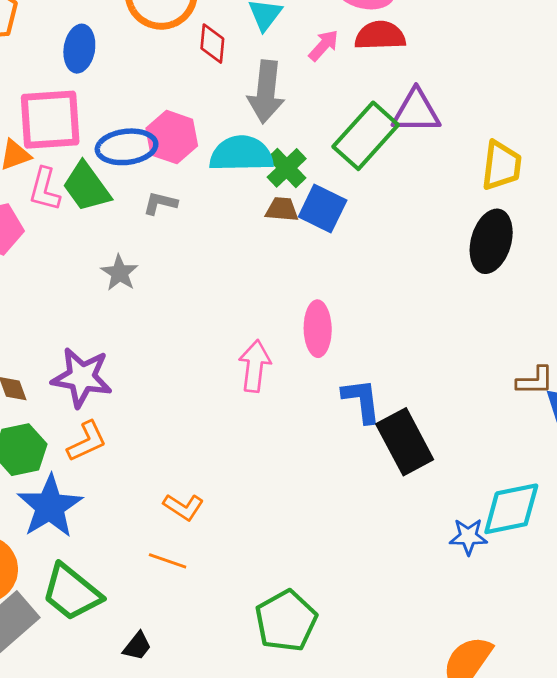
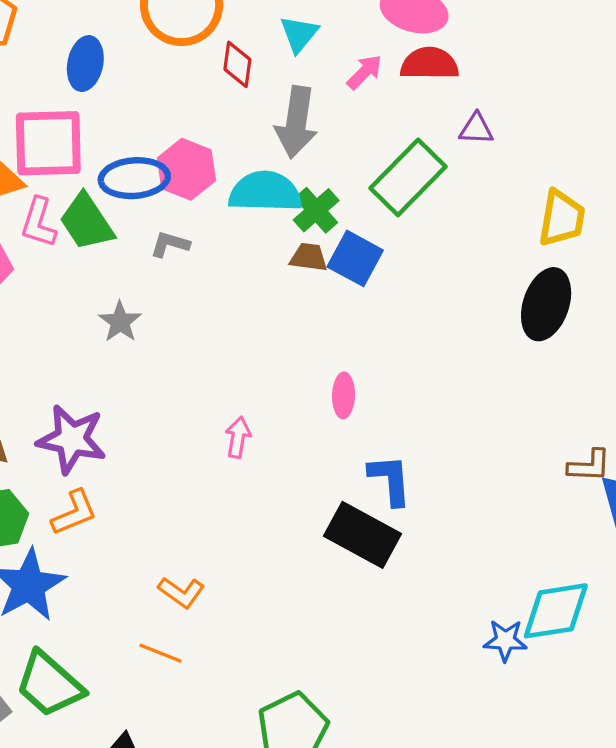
purple triangle: (416, 111) -> (476, 129), moved, size x0.6
pink ellipse: (318, 329) -> (344, 395), size x0.7
pink arrow: (255, 366) -> (238, 437), moved, size x0.7
black rectangle: (405, 442) -> (362, 535), moved, turned -36

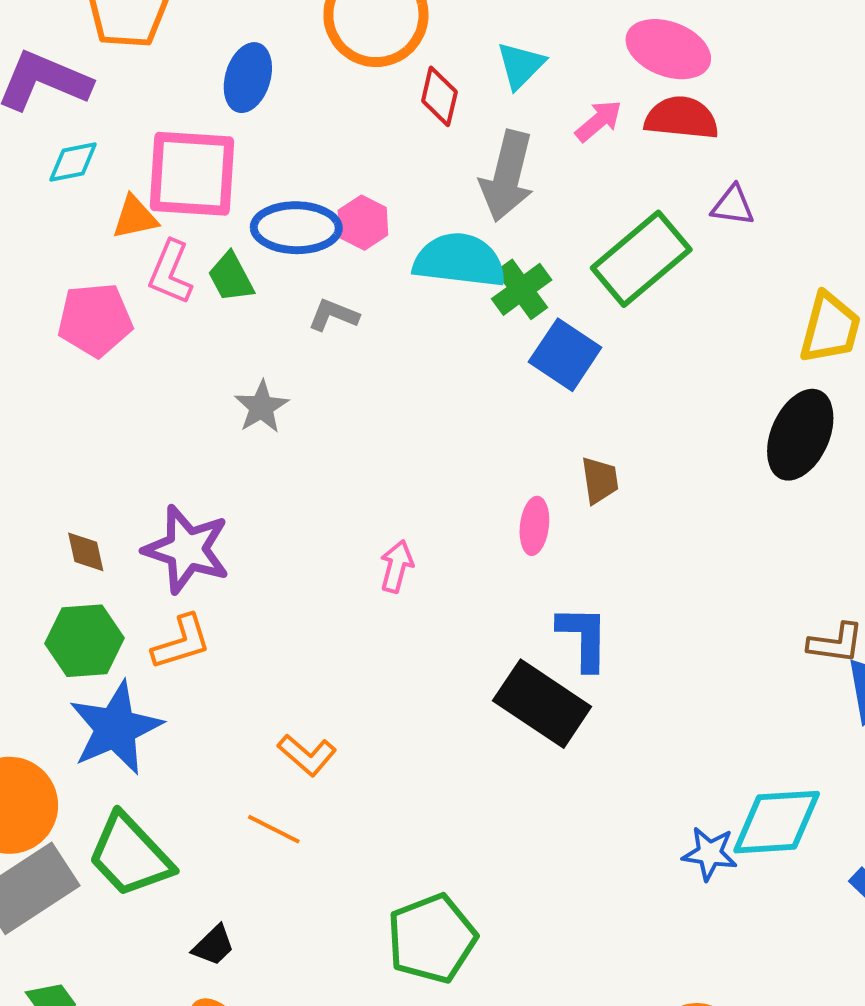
pink hexagon: (186, 169) -> (363, 223), size x0.7
green trapezoid: (87, 222) -> (231, 277), size x0.7
brown trapezoid: (309, 257) -> (600, 480), moved, turned 69

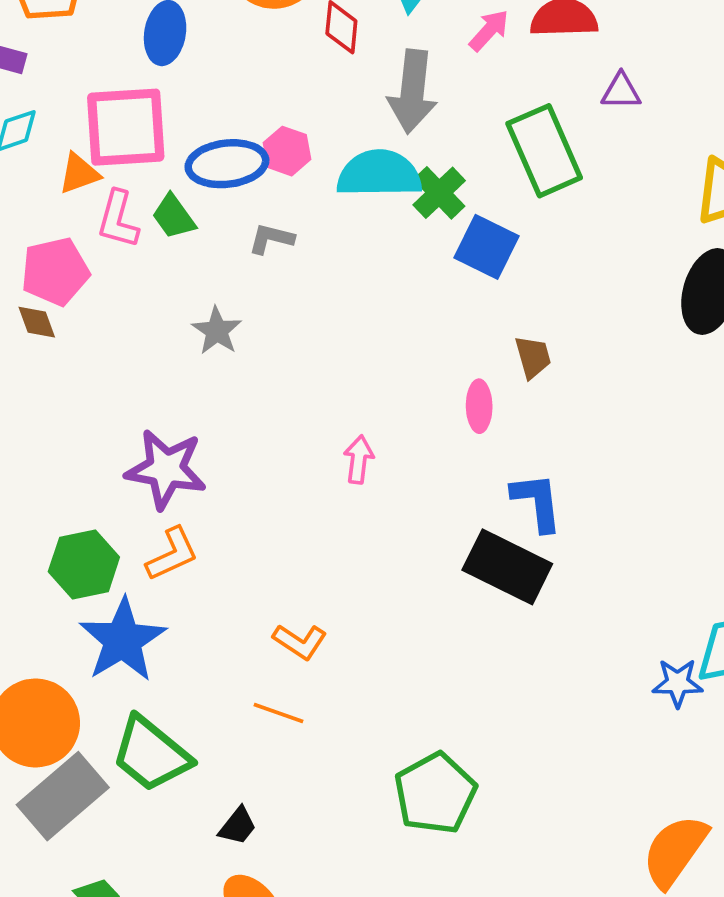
green rectangle: (641, 259) -> (544, 151), turned -66
brown diamond: (86, 552) -> (37, 322), moved

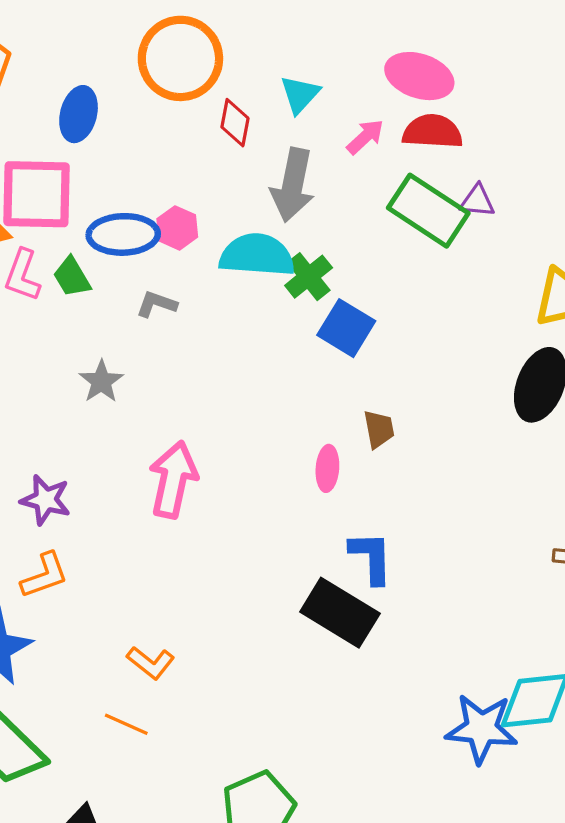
green rectangle: (544, 151) -> (428, 211), moved, turned -38
pink arrow: (359, 459) -> (173, 480), moved, size x1.8
purple star: (166, 469) -> (46, 500), size x0.7
blue star: (678, 683) -> (481, 729), size x1.6

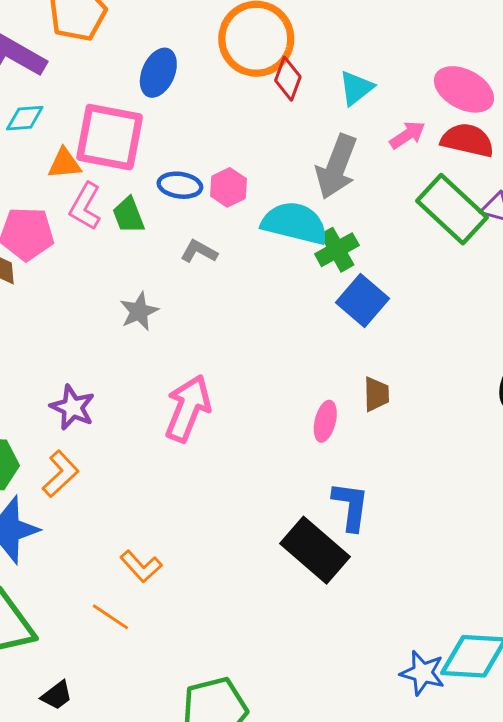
red diamond: (235, 123) -> (288, 79), moved
blue ellipse: (123, 234) -> (180, 185), size x0.7
orange L-shape: (45, 575) -> (60, 474), turned -33
blue star: (481, 729) -> (423, 673), size x0.7

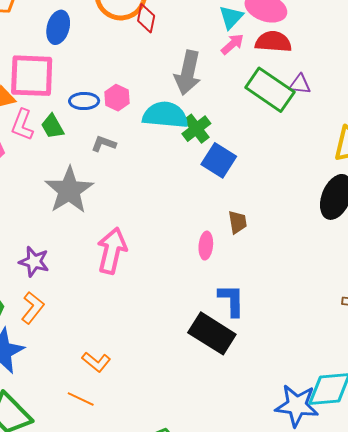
cyan triangle: (356, 88) -> (231, 17), moved
gray star: (139, 311) -> (69, 190), size x1.8
blue star: (423, 673) -> (297, 405), size x1.4

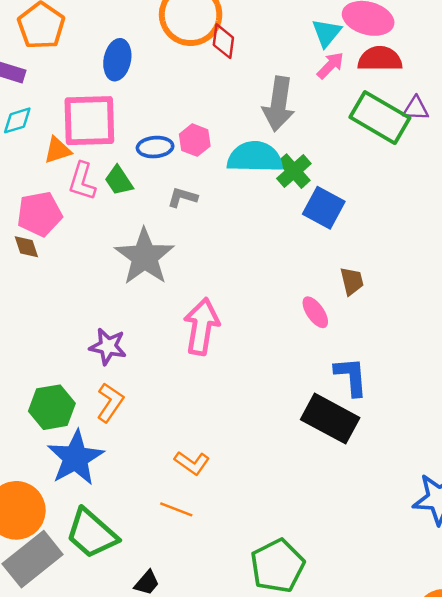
pink ellipse: (206, 246) -> (315, 312), turned -36

